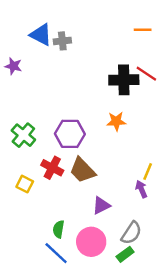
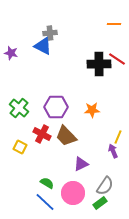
blue triangle: (41, 35) -> (43, 46), moved
orange star: (116, 121) -> (92, 110), moved
green semicircle: (59, 229) -> (47, 183), turned 112

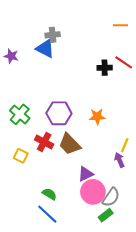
black cross: (99, 64) -> (105, 68), size x0.6
pink circle: (73, 193) -> (93, 192), moved

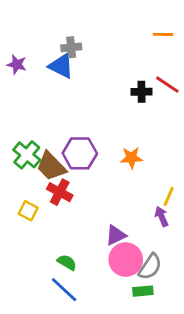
purple star: (11, 56) -> (17, 65), moved
brown trapezoid: (70, 144) -> (51, 166), moved
green rectangle: (106, 215) -> (143, 291), turned 32

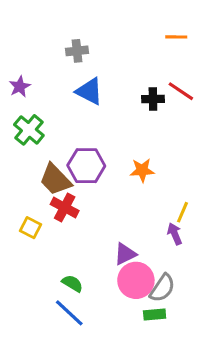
purple star: (17, 65) -> (20, 87), moved, turned 30
blue triangle: (61, 66) -> (89, 91), moved
green cross: (27, 155) -> (29, 130), moved

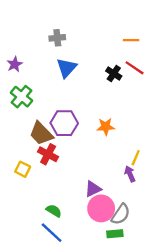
orange line: (176, 37) -> (131, 40), moved
blue triangle: (89, 91) -> (67, 68), turned 45
black cross: (153, 99) -> (114, 74), turned 35

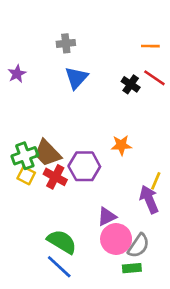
green cross: (22, 97) -> (25, 156), moved, turned 30
purple hexagon: (64, 123) -> (84, 166), moved
yellow square: (23, 169) -> (26, 176), moved
purple arrow: (130, 174) -> (149, 199), size x1.5
green semicircle: (54, 211) -> (62, 242), size x1.6

